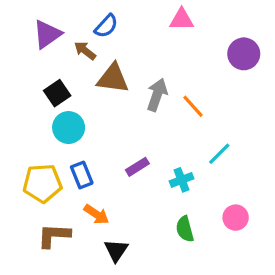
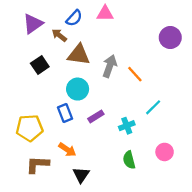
pink triangle: (182, 19) -> (105, 13), moved
cyan circle: (69, 128) -> (78, 89), moved
blue rectangle: (82, 175) -> (65, 113), moved

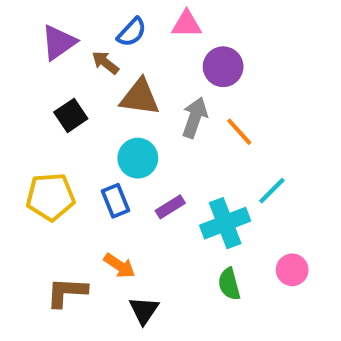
purple circle: (170, 38) -> (223, 67), moved
cyan cross: (127, 126) -> (225, 223), size x1.6
yellow pentagon: (30, 128) -> (50, 197), moved

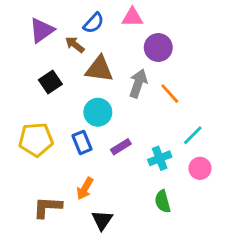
cyan cross: (225, 223) -> (160, 158), size x0.7
orange arrow: (120, 266) -> (85, 188), turned 85
pink circle: (292, 270) -> (200, 168), moved

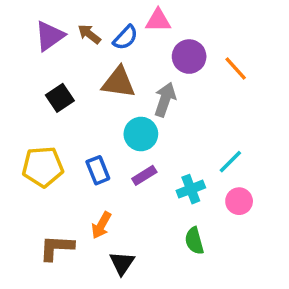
blue semicircle: (94, 23) -> (125, 38), moved
brown arrow: (75, 45) -> (89, 34), moved
orange line: (170, 94) -> (236, 69), moved
cyan circle: (98, 112) -> (141, 134), moved

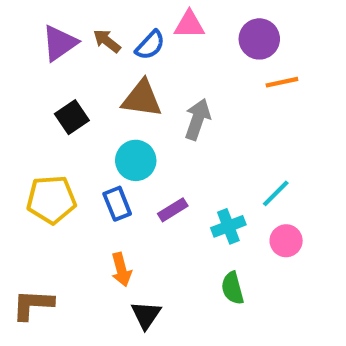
purple circle: (189, 57) -> (259, 39), moved
orange line: (236, 69) -> (282, 82), turned -60
cyan circle: (141, 134) -> (136, 160), moved
orange arrow: (101, 225) -> (121, 270), turned -44
brown L-shape: (57, 248) -> (33, 305), moved

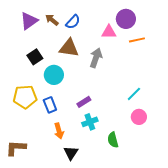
pink triangle: (189, 25) -> (109, 32), moved
cyan circle: (136, 160) -> (54, 75), moved
blue rectangle: (117, 204) -> (50, 105), moved
cyan cross: (228, 226) -> (90, 122), moved

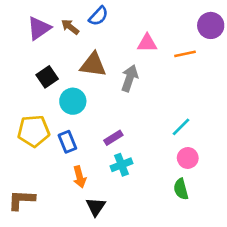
purple circle: (126, 19) -> (211, 25), moved
blue semicircle: (73, 22) -> (98, 16), moved
green semicircle: (113, 140) -> (181, 189), moved

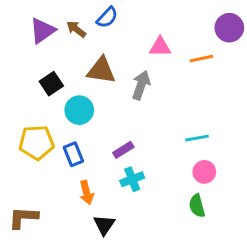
cyan line: (181, 127) -> (197, 138), turned 35

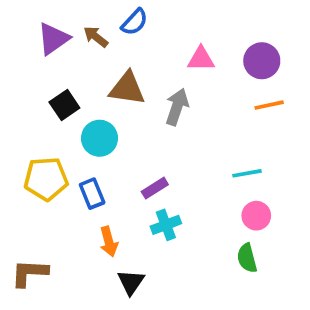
purple circle: (229, 28) -> (262, 61), moved
orange line: (201, 59) -> (269, 105), moved

